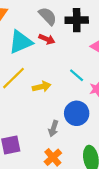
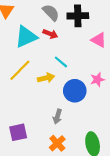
cyan line: (77, 75) -> (61, 62), moved
blue circle: (77, 113) -> (75, 91), moved

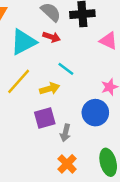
blue circle: (75, 91) -> (95, 113), moved
purple square: (18, 132) -> (45, 118), moved

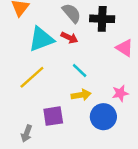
yellow arrow: (50, 89) -> (81, 95), moved
gray arrow: (65, 133) -> (27, 134), moved

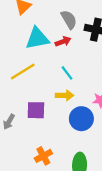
red arrow: (69, 38) -> (63, 41), turned -56

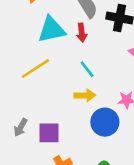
red arrow: (63, 41) -> (82, 33), turned 105
purple square: (36, 110) -> (49, 133), moved

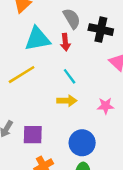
blue circle: (105, 122) -> (82, 143), moved

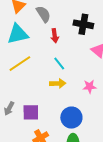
gray semicircle: (72, 19) -> (43, 14), moved
cyan triangle: (37, 39) -> (18, 34), moved

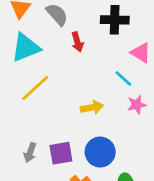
cyan line: (59, 64) -> (123, 78), moved
blue circle: (71, 118) -> (100, 152), moved

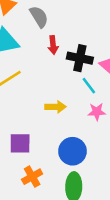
black cross: (115, 20) -> (80, 58), moved
blue circle: (100, 152) -> (72, 151), moved

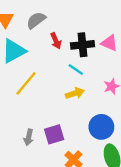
gray semicircle: (39, 17) -> (36, 20), turned -78
cyan line: (89, 86) -> (76, 70), moved

